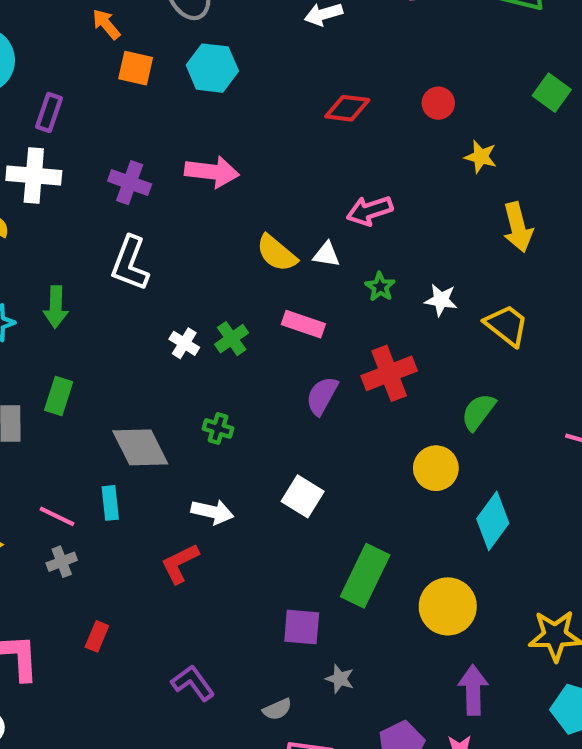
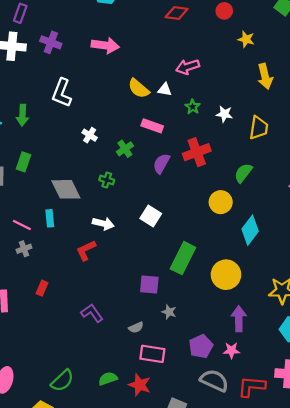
purple cross: (130, 183) -> (51, 42), moved
yellow trapezoid: (507, 325) -> (259, 128), turned 60
green cross: (232, 339) -> (125, 149), moved

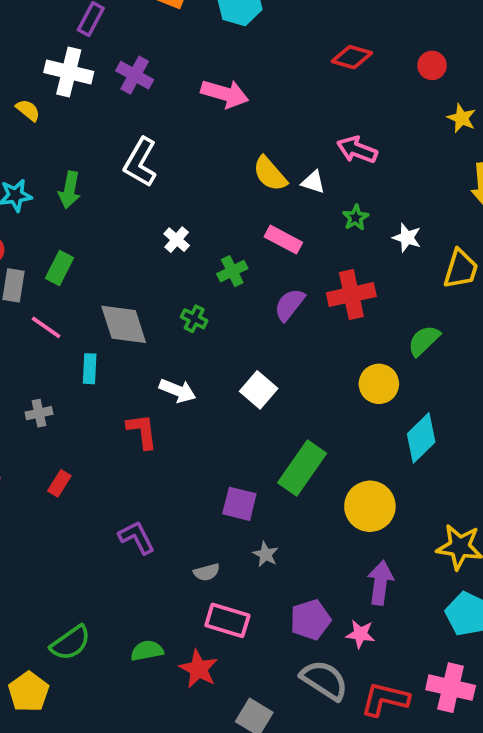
pink arrow: (188, 67) -> (357, 150), turned 30
pink line: (22, 225) -> (46, 327), moved
red L-shape: (86, 250) -> (142, 431), turned 100

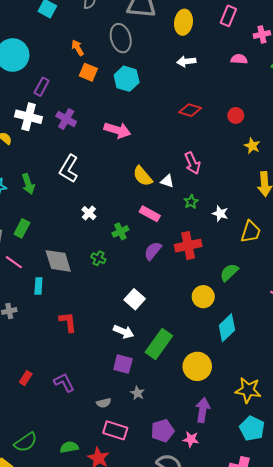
pink arrow: (357, 150) -> (192, 163), turned -135
green arrow: (69, 190) -> (28, 184), turned -30
white arrow: (178, 391) -> (124, 332), moved
red rectangle: (59, 483) -> (26, 378), moved

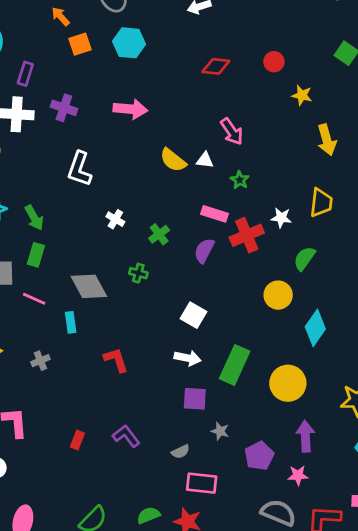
orange square: (88, 72) -> (80, 44), turned -30
green arrow: (28, 184) -> (34, 218), moved
pink rectangle: (150, 214) -> (215, 214), moved
white star: (220, 214) -> (281, 218), moved
purple pentagon: (162, 431) -> (259, 456), moved

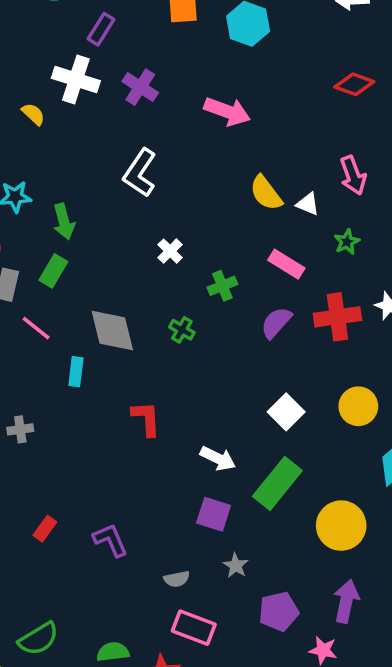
pink rectangle: (215, 214) -> (286, 264), moved
white square: (193, 315) -> (286, 412), moved
red L-shape: (116, 360) -> (146, 419), moved
gray cross: (40, 361) -> (20, 429), moved

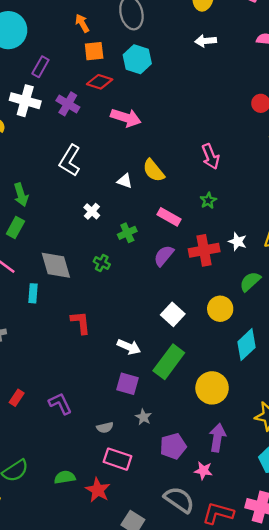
red diamond: (354, 84) -> (100, 82), moved
white triangle: (308, 204) -> (125, 181), moved

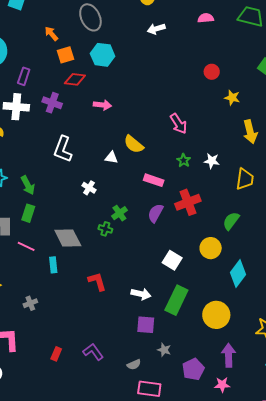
pink arrow: (126, 118) -> (102, 105), size x0.7
green cross: (127, 233) -> (119, 213), moved
white star: (238, 242) -> (212, 161), moved

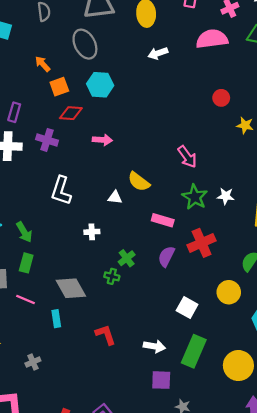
pink semicircle: (206, 18) -> (212, 39), size x1.8
green star: (184, 160) -> (195, 197), size x1.6
white cross: (89, 188) -> (92, 232), turned -32

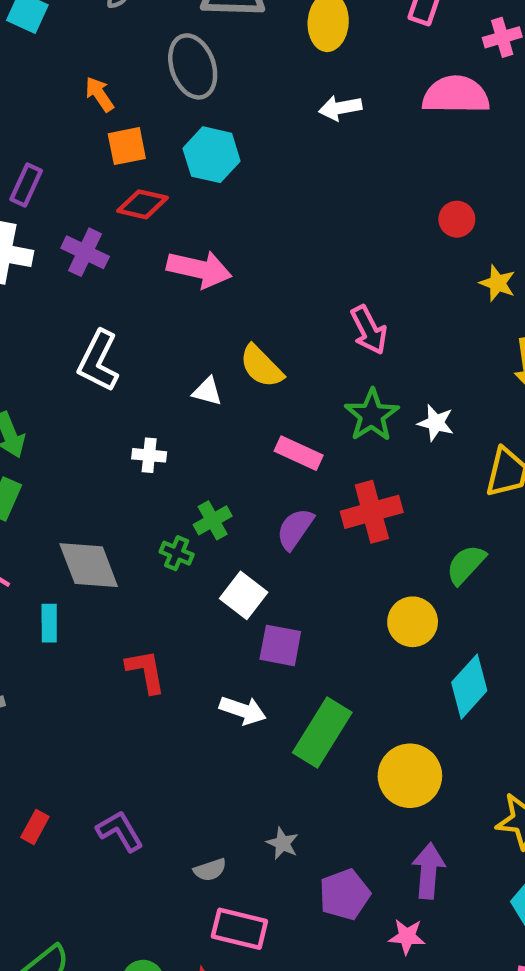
pink arrow: (102, 140) -> (199, 269), size x1.5
white square: (187, 308) -> (244, 595), moved
purple square: (161, 380) -> (280, 645), moved

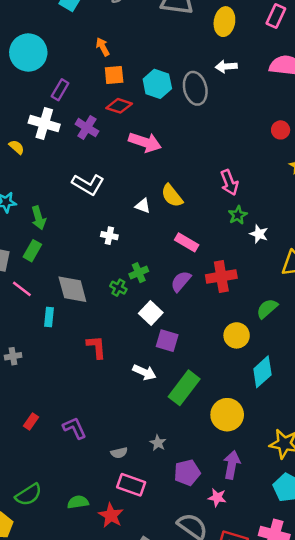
gray ellipse: (193, 66) -> (195, 88), moved
white L-shape: (98, 361) -> (88, 184), turned -92
green star: (372, 415) -> (238, 215), moved, size x0.7

